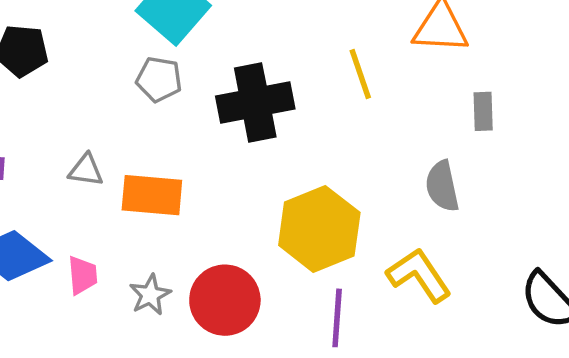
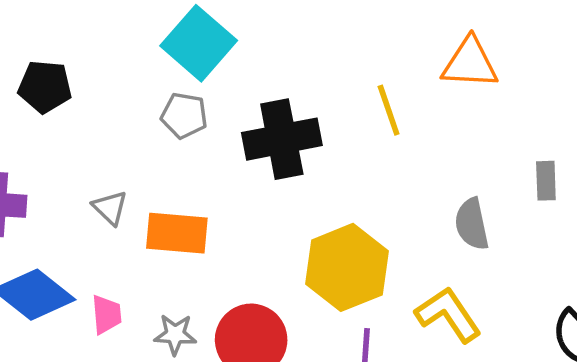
gray rectangle: (483, 111) -> (546, 181), moved
gray triangle: (86, 170) -> (110, 208), turned 36
gray star: (150, 295) -> (175, 334), turned 30

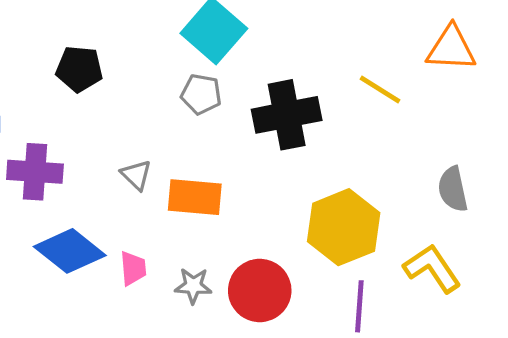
yellow line: (389, 110) -> (380, 89), turned -39

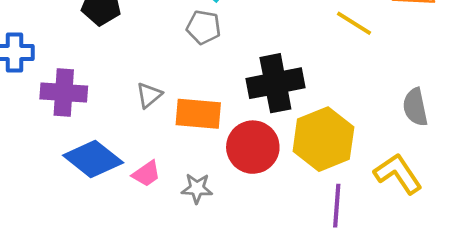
black cross: (287, 115) -> (275, 83), moved
gray triangle: (136, 175) -> (149, 95), turned 36
pink trapezoid: (133, 268) -> (146, 174), turned 60
red circle: (260, 290) -> (253, 147), moved

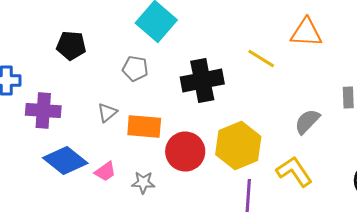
gray pentagon: (204, 27) -> (135, 68), moved
black cross: (275, 83) -> (202, 80), moved
gray semicircle: (415, 107) -> (307, 122), turned 56

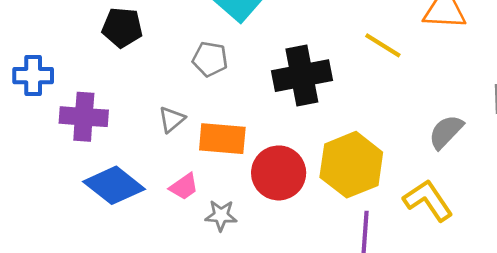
pink trapezoid: (105, 172) -> (184, 187), moved

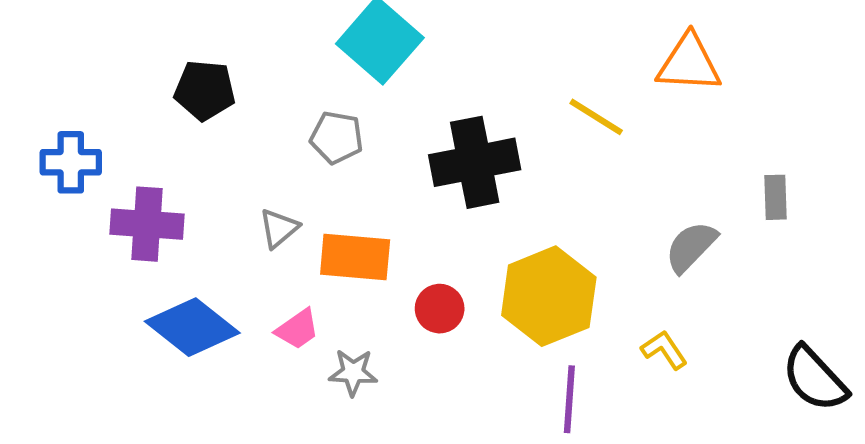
red circle: (279, 173) -> (440, 309), size x0.6
yellow L-shape: (428, 200) -> (664, 350), size x0.6

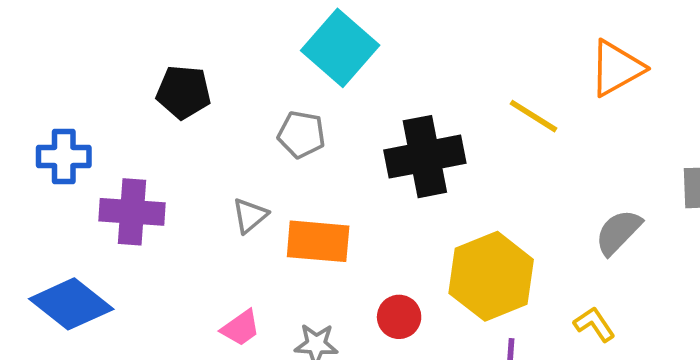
orange triangle: (689, 63) -> (616, 68), turned -32
red circle: (440, 309) -> (399, 317), moved
blue diamond: (192, 327) -> (71, 304), moved
pink trapezoid: (297, 329) -> (241, 328), moved

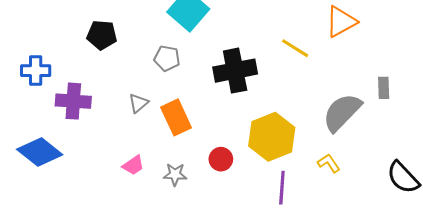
gray semicircle: (618, 232) -> (342, 112), size x1.5
orange rectangle: (318, 241) -> (176, 117), turned 60

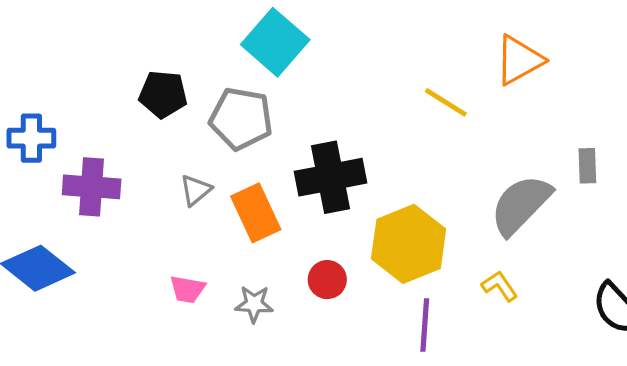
black pentagon: (102, 35) -> (163, 94), moved
gray pentagon: (167, 58) -> (241, 119), size x1.5
black cross: (235, 71) -> (331, 177), moved
pink trapezoid: (133, 165) -> (187, 289), turned 45

